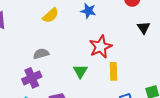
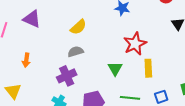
yellow semicircle: (51, 15) -> (78, 27), moved

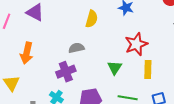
yellow semicircle: (78, 27) -> (92, 19), moved, turned -36
orange arrow: (26, 60) -> (27, 53), size x1.5

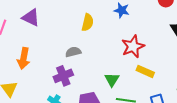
green triangle: (115, 68) -> (112, 80), moved
yellow rectangle: (148, 69) -> (145, 71), turned -66

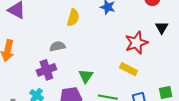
red star: (133, 46) -> (136, 43), moved
green triangle: (112, 80) -> (86, 76), moved

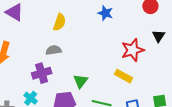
yellow semicircle: (73, 18) -> (59, 22), moved

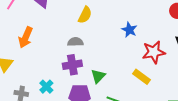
blue star: (105, 13) -> (129, 30), moved
purple cross: (42, 73) -> (72, 65), moved

